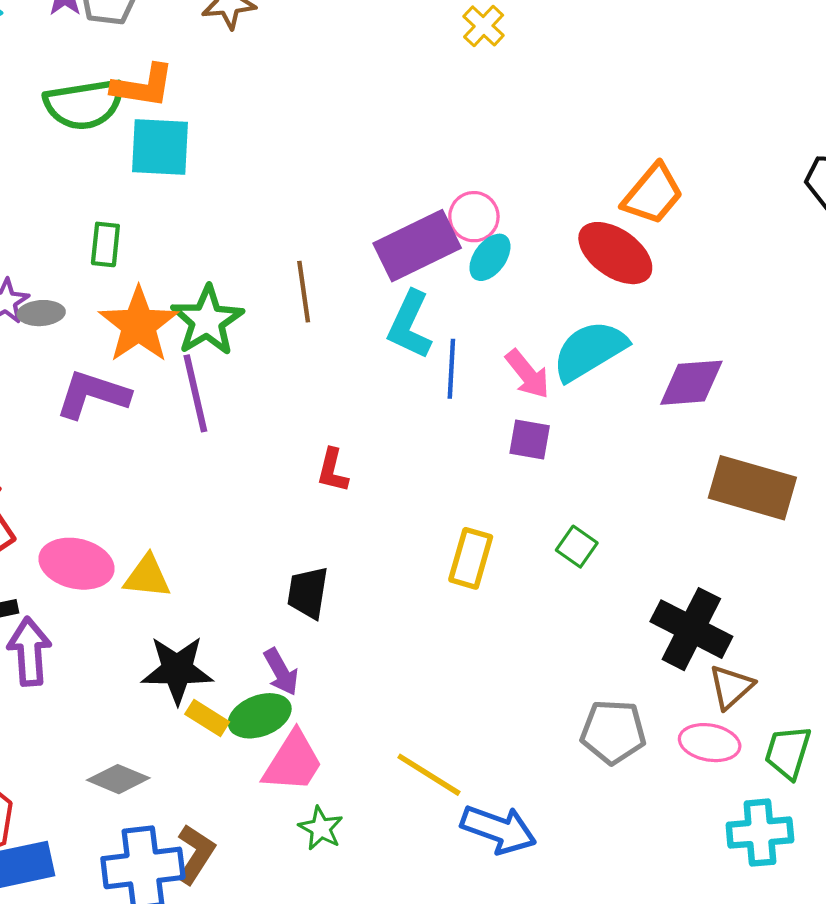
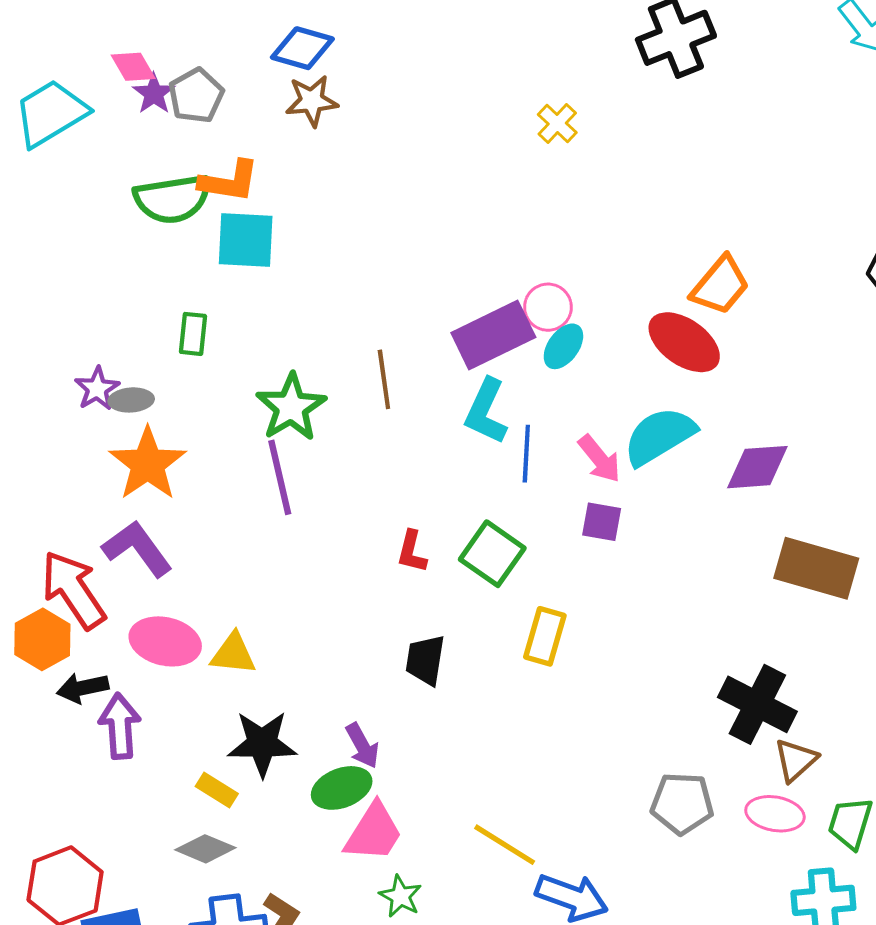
orange star: (139, 325) -> (148, 464), moved
purple L-shape: (93, 394) -> (137, 549), moved, turned 36
green square: (577, 547) -> (492, 554), moved, size x1.6
black trapezoid: (308, 593) -> (425, 660), moved
yellow rectangle: (207, 718) -> (217, 790), moved

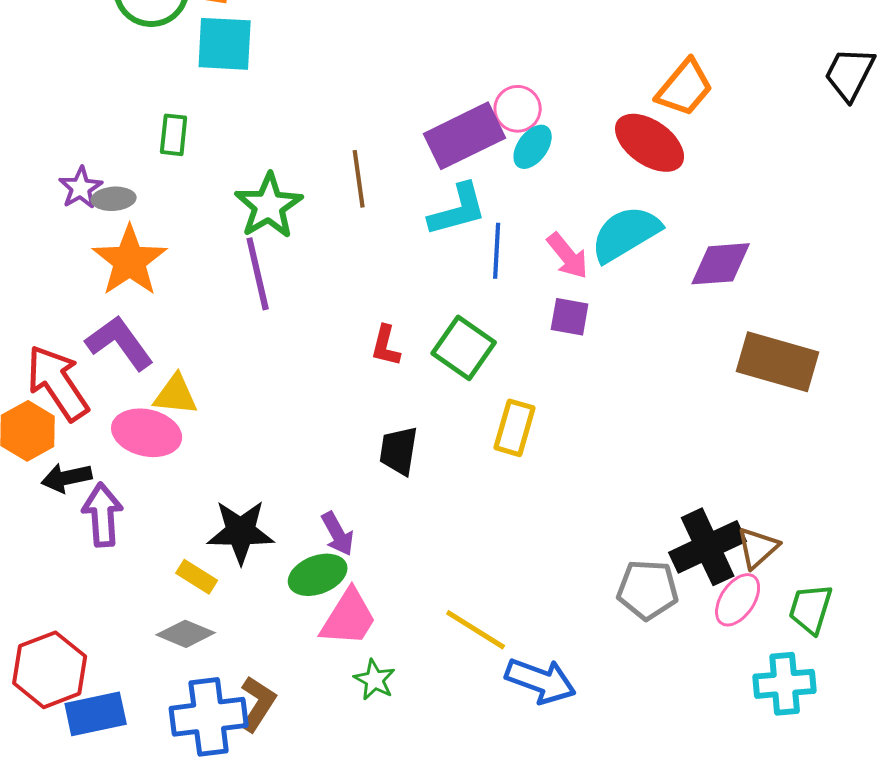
cyan L-shape: (486, 411) -> (458, 210), turned -130
yellow triangle: (233, 654) -> (176, 395), moved
black cross: (757, 704) -> (708, 547), moved, turned 38
pink ellipse: (775, 814) -> (738, 600), turned -66

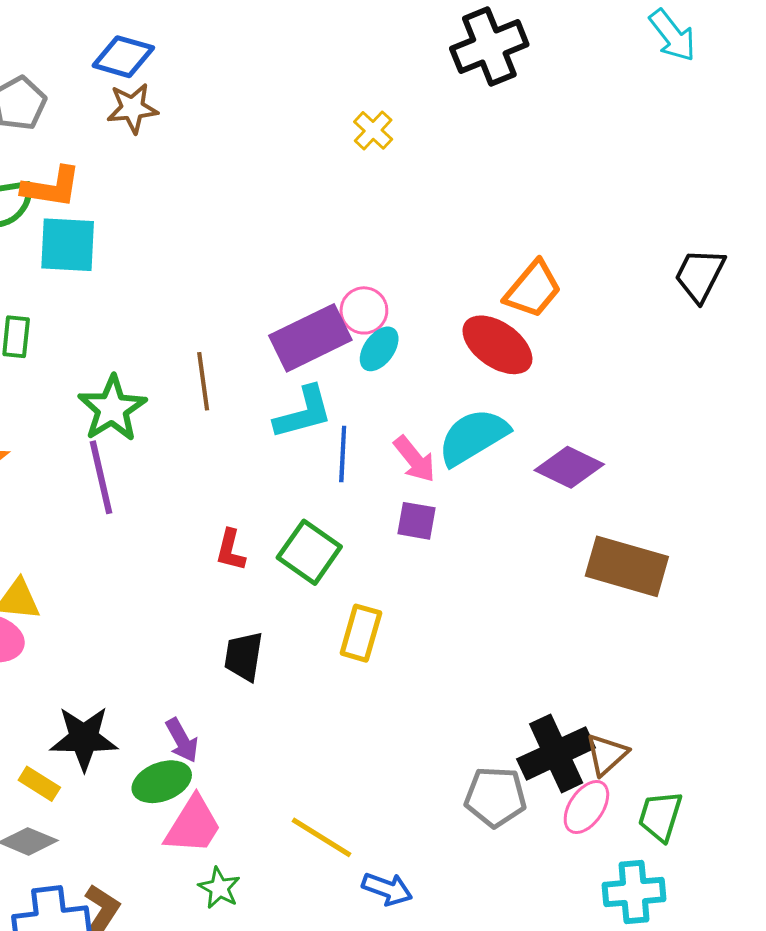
purple diamond: (721, 264) -> (569, 467), turned 30
blue arrow: (541, 681) -> (387, 889), size x0.7

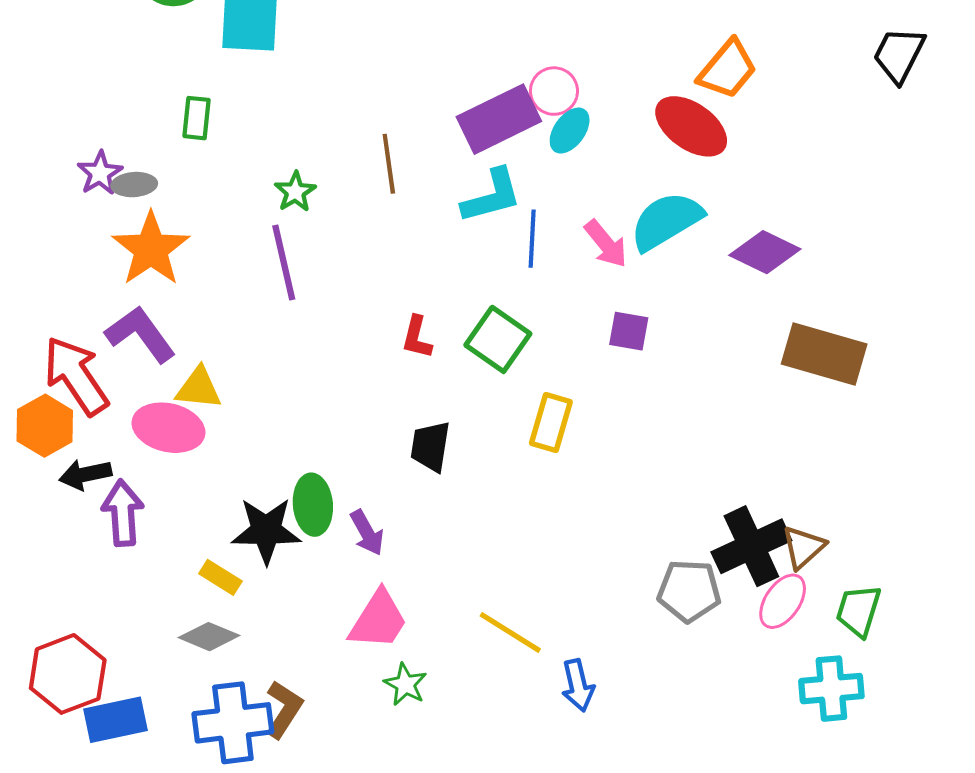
green star: (112, 409) -> (295, 192), size x0.6
purple square: (417, 521) -> (629, 331), moved
green ellipse: (162, 782) -> (313, 505), moved, turned -74
blue arrow: (387, 889) -> (578, 685), turned 57

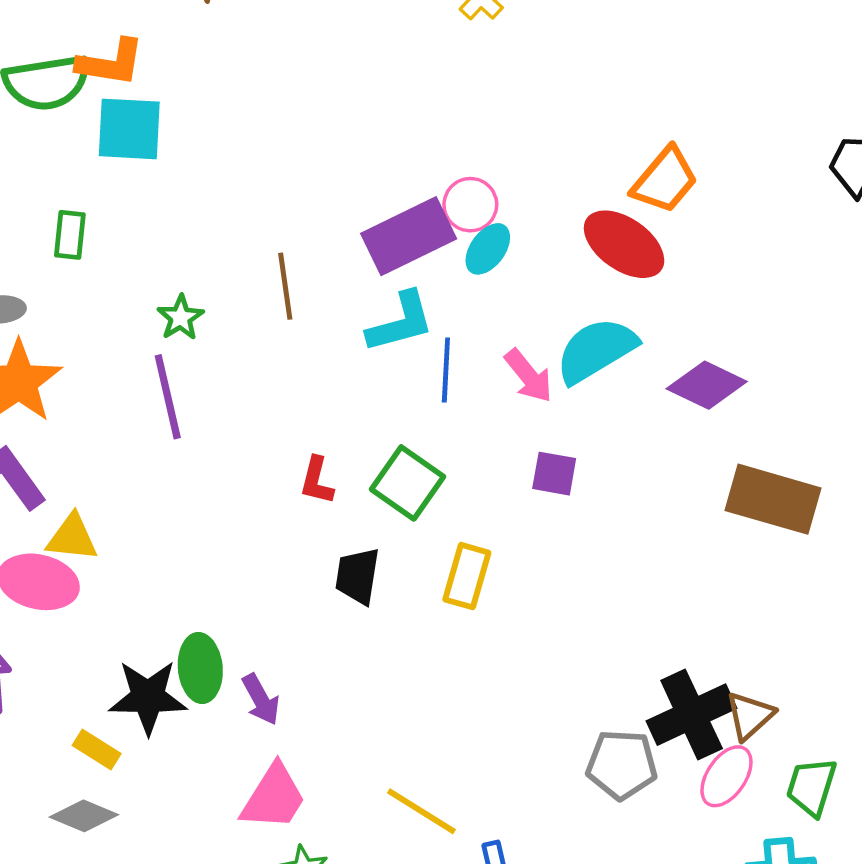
black trapezoid: (430, 446) -> (357, 576), moved

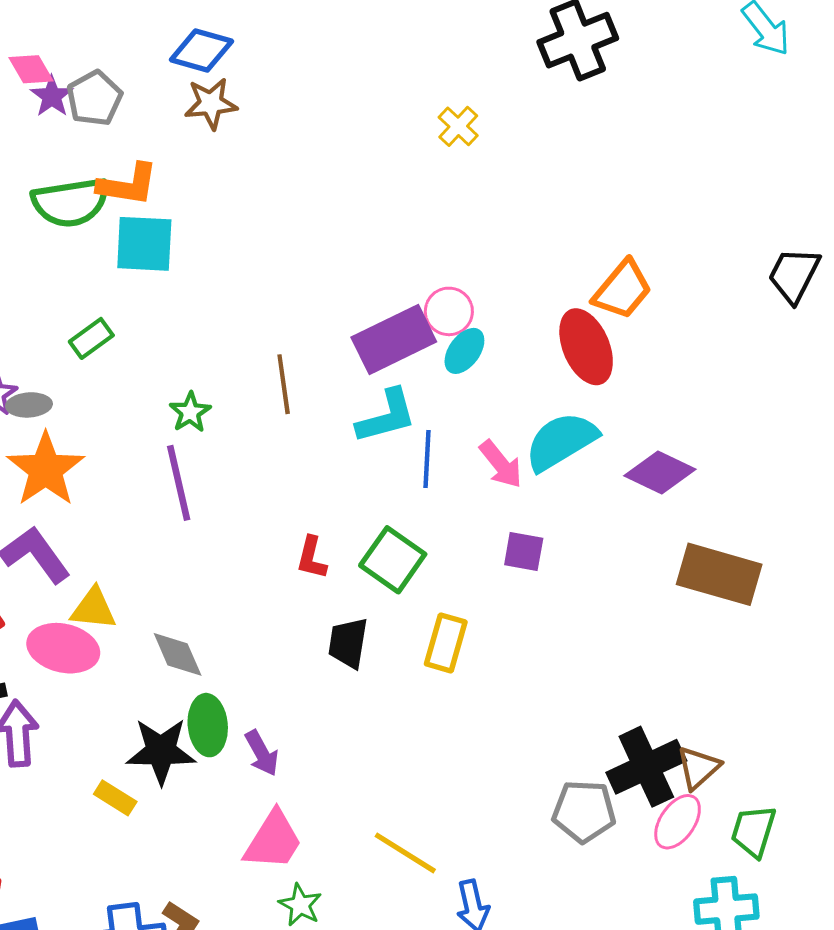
green rectangle: (70, 235) -> (91, 338), turned 48
red ellipse: (624, 244) -> (586, 347), turned 32
gray diamond: (84, 816) -> (178, 654), moved, turned 44

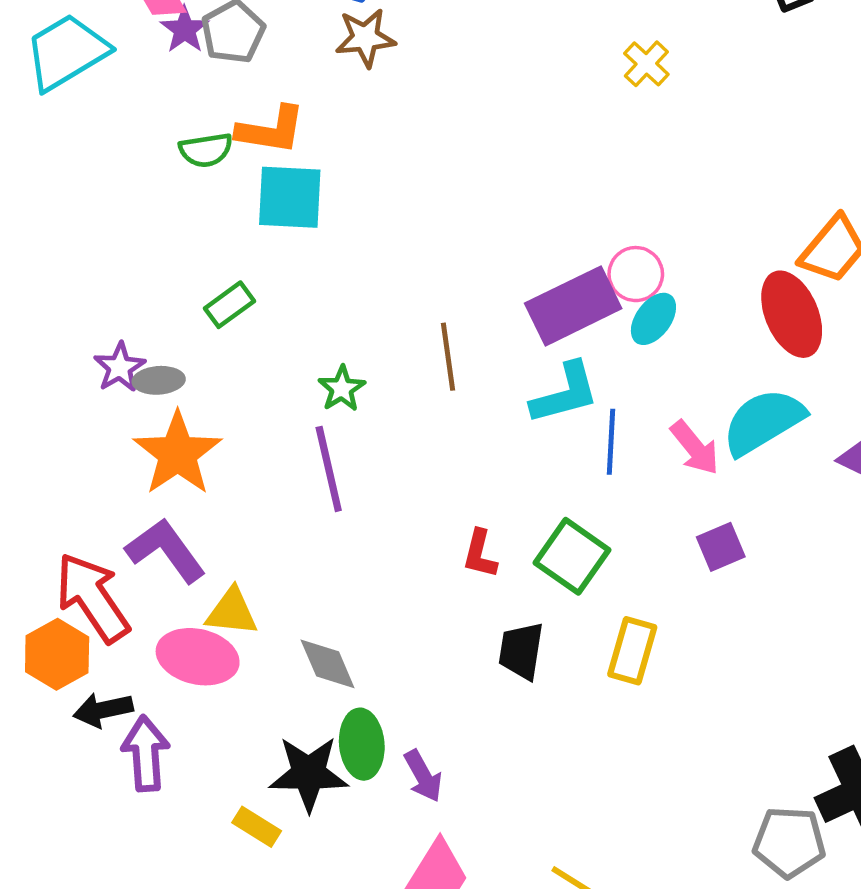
green semicircle: (71, 202) -> (206, 150), size x0.6
purple square: (524, 551) -> (721, 547), turned -33

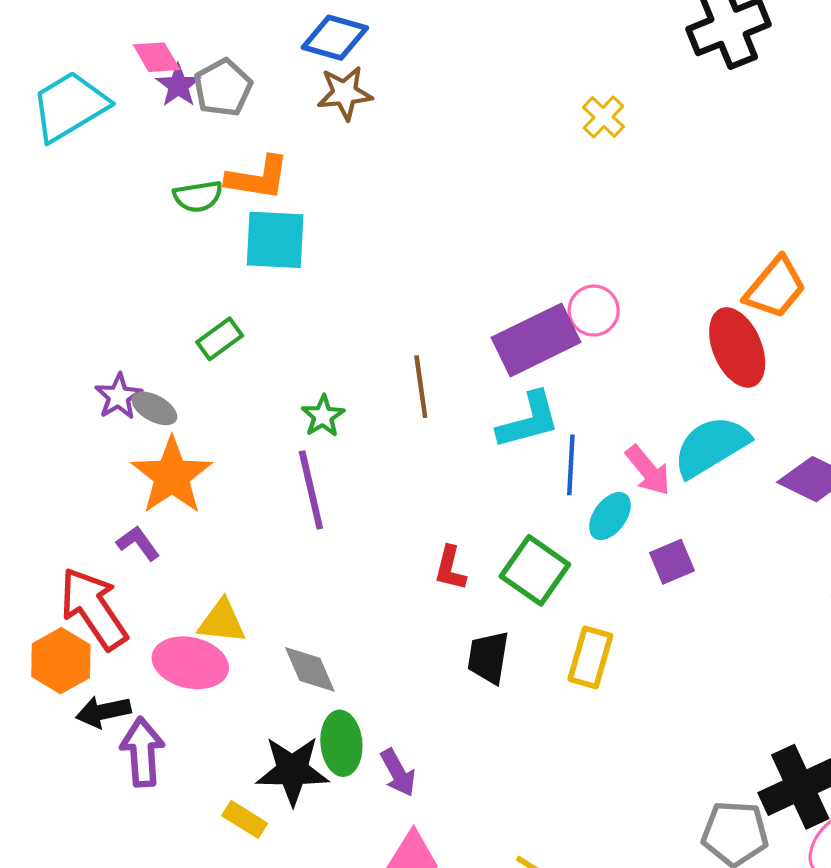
cyan ellipse: (653, 319) -> (610, 516), moved
gray ellipse: (159, 380) -> (154, 408), turned 33
purple L-shape: (166, 550) -> (138, 543), moved, size x0.6

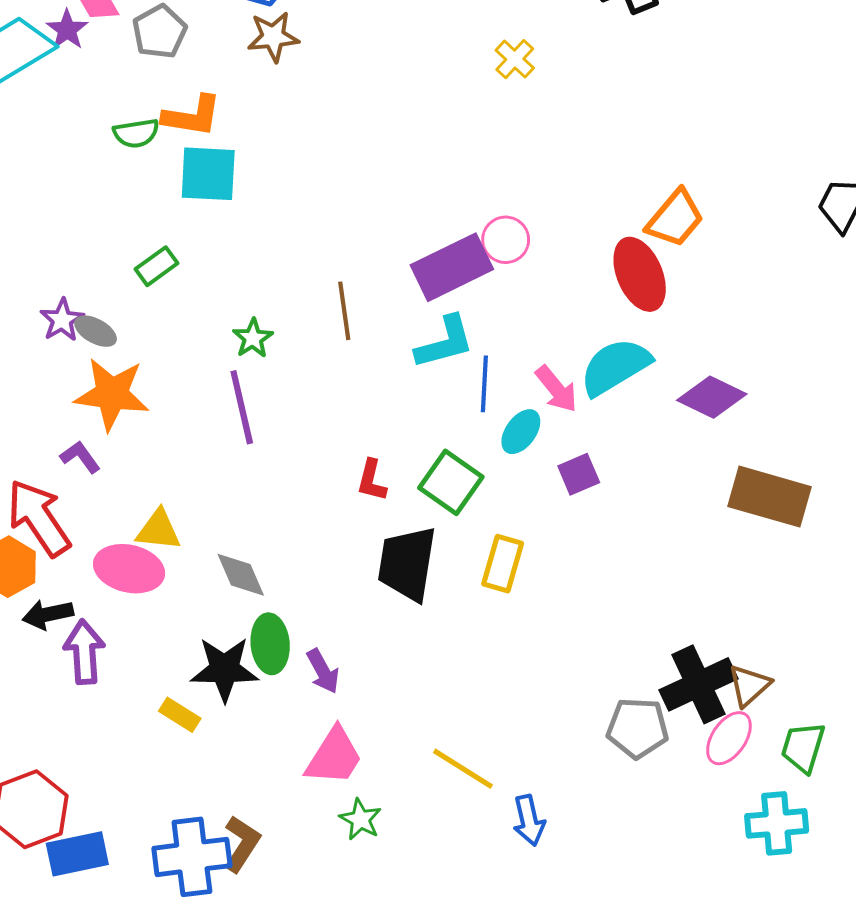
purple star: (178, 85) -> (67, 30), moved
orange star: (172, 476) -> (112, 394), turned -30
black trapezoid: (488, 657) -> (407, 564), size x1.5

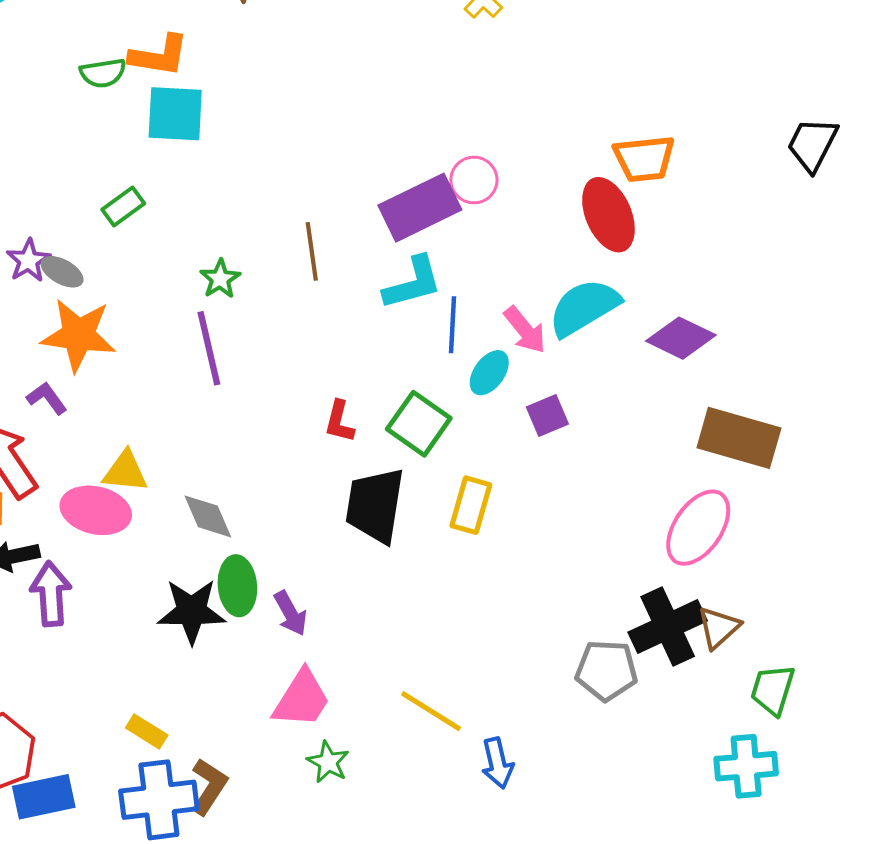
orange trapezoid: (675, 218) -> (644, 159), turned 44
yellow rectangle: (180, 715) -> (147, 732), moved
pink ellipse: (729, 738) -> (698, 528), moved, size x1.4

